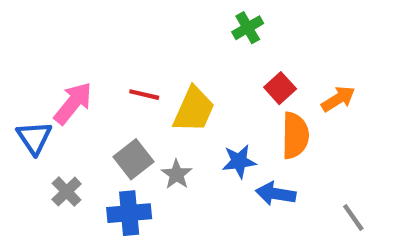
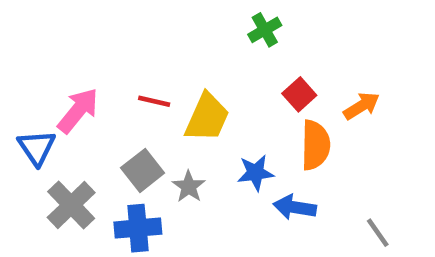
gray cross: (67, 192) -> (71, 205), size x1.5

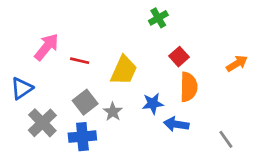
red line: (154, 101) -> (80, 61), moved
orange arrow: (362, 106) -> (237, 63), moved
pink arrow: (78, 110) -> (47, 47), moved
blue triangle: (37, 147) -> (22, 88), turned 30

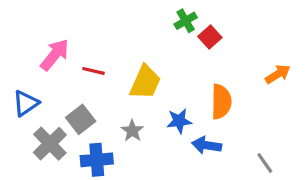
red square: (179, 57) -> (210, 37), moved
gray square: (85, 102) -> (81, 119), moved

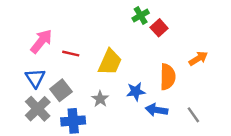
orange arrow: (278, 74) -> (198, 58), moved
blue triangle: (26, 103) -> (35, 78), moved, turned -30
gray line: (265, 163) -> (193, 115), moved

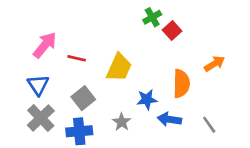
gray square: (61, 90) -> (83, 98), moved
gray star: (100, 99) -> (122, 122), moved

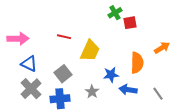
red square: (172, 30) -> (130, 23), turned 32
pink arrow: (45, 45) -> (18, 39), moved, turned 50
red line: (77, 58) -> (64, 37), moved
blue triangle: (38, 85) -> (29, 64), turned -30

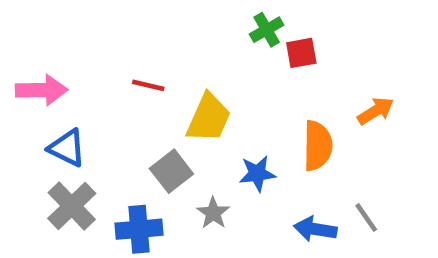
gray square: (63, 74) -> (171, 171), moved
blue arrow: (128, 90) -> (315, 229), moved

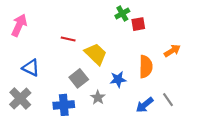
pink arrow: (42, 90) -> (19, 25), moved, turned -65
yellow trapezoid: (209, 118) -> (96, 54), turned -70
gray cross: (72, 206) -> (20, 99), moved
blue arrow: (315, 229) -> (145, 105), turned -48

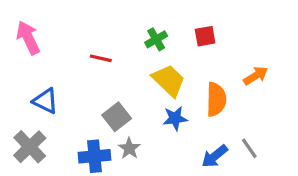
green cross: (122, 13) -> (156, 39), moved
pink arrow: (19, 25) -> (28, 38), turned -50
yellow trapezoid: (96, 54) -> (169, 80), moved
gray star: (98, 97) -> (129, 148), moved

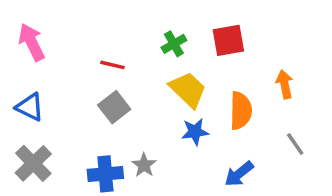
red square: (205, 36) -> (228, 40), size x1.4
orange arrow: (256, 76) -> (285, 84), turned -70
blue triangle: (46, 101) -> (30, 107), moved
gray square: (117, 117) -> (114, 107), moved
gray line: (249, 148) -> (295, 144), moved

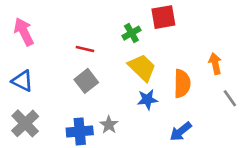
red square: (228, 40) -> (163, 17), moved
gray line: (295, 144) -> (230, 98), moved

